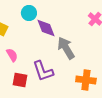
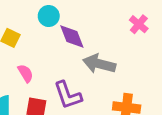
gray arrow: (66, 48) -> (99, 64), turned -45

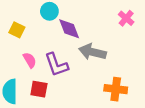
purple L-shape: (68, 95) -> (56, 65), moved

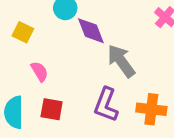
gray arrow: (92, 52) -> (121, 61), turned 40
purple L-shape: (56, 65) -> (106, 105), moved, turned 40

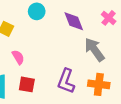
purple diamond: (91, 31) -> (74, 21), moved
gray arrow: (121, 61) -> (94, 50), moved

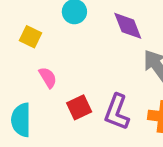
red square: (27, 84) -> (79, 107), moved, turned -35

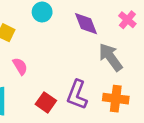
red square: (79, 107) -> (46, 102), moved, turned -30

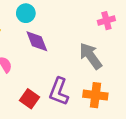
pink cross: (127, 20) -> (106, 21), turned 35
purple diamond: (86, 24) -> (37, 41), moved

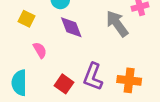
gray arrow: (91, 56) -> (117, 24), moved

